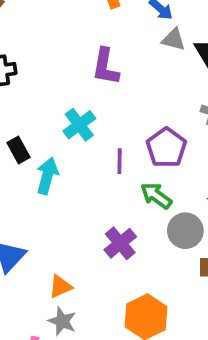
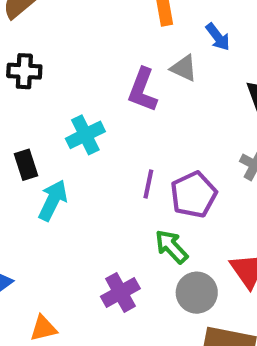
gray triangle: (174, 39) -> (184, 68), moved
cyan cross: (79, 125) -> (85, 135), moved
purple line: (120, 161) -> (148, 184), moved

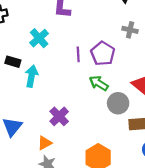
black rectangle: (26, 165) -> (13, 62), turned -40
purple cross: (120, 292) -> (59, 116), moved

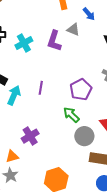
cyan cross: (39, 38) -> (24, 43), moved
purple line: (78, 54) -> (41, 88), moved

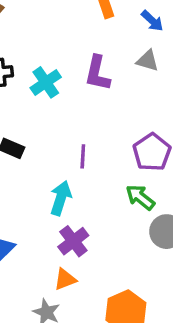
gray triangle: (73, 30) -> (147, 61), moved
cyan arrow: (14, 95) -> (61, 198), moved
orange triangle: (12, 156) -> (65, 279), moved

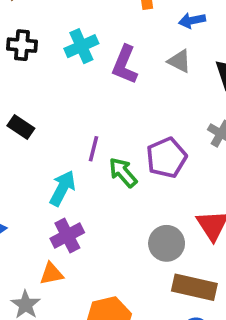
blue arrow: (152, 21) -> (192, 20), turned 115
cyan cross: (46, 82) -> (81, 46), moved
green arrow: (140, 197) -> (123, 172), moved

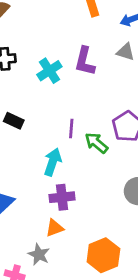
cyan cross: (81, 46) -> (49, 71), moved
purple cross: (67, 236) -> (62, 197), turned 30

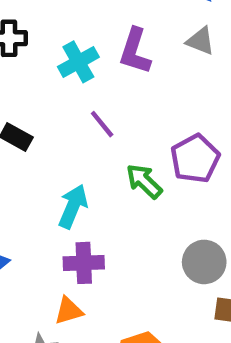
purple line: (71, 128) -> (102, 124), moved, turned -48

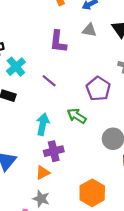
cyan cross: (78, 62) -> (16, 67), moved
green arrow: (144, 181) -> (77, 116), moved
orange triangle: (69, 311) -> (43, 173), moved

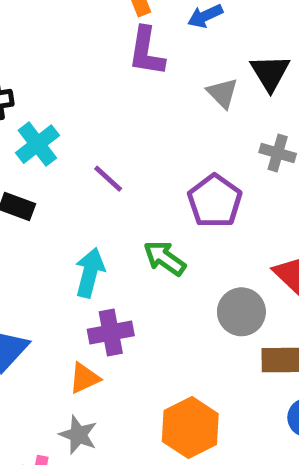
gray triangle: (89, 30) -> (222, 93), moved, turned 32
purple L-shape: (58, 42) -> (146, 51), moved

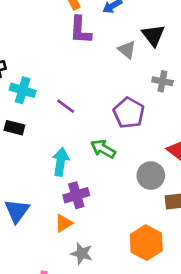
cyan cross: (37, 144) -> (23, 90), turned -30
orange hexagon: (190, 428) -> (146, 243), moved
gray star: (78, 435) -> (82, 253), moved

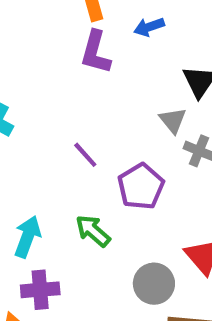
gray triangle: (127, 50) -> (173, 120), moved
purple line: (66, 106) -> (85, 155), moved

